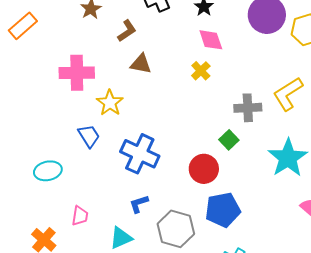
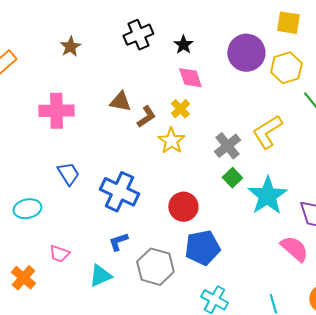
brown L-shape: (127, 31) -> (146, 117), moved
yellow star: (110, 103) -> (171, 141), moved
gray cross: (248, 108) -> (227, 146), turned -36
green square: (229, 140) -> (232, 178), moved
pink trapezoid: (80, 216) -> (59, 254), turned 100

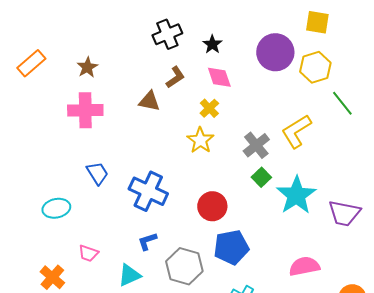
brown star: (70, 47) -> (87, 67), moved
brown L-shape: (146, 117) -> (175, 77), moved
pink semicircle: (294, 249) -> (304, 266), moved, turned -52

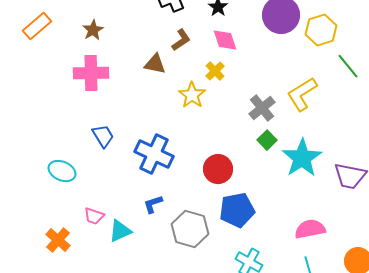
yellow star: (200, 140) -> (192, 95), moved
cyan ellipse: (56, 208) -> (62, 171), turned 36
cyan triangle: (129, 275) -> (120, 231), moved

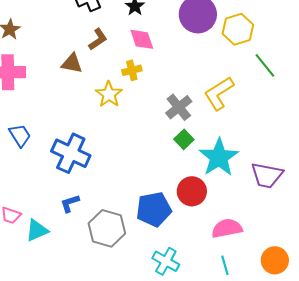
yellow cross: (215, 71) -> (132, 70), turned 30
red circle: (218, 169) -> (192, 191), moved

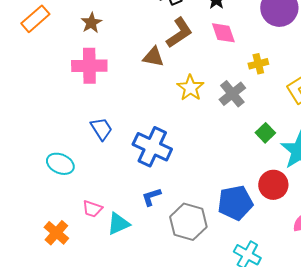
brown L-shape: (98, 39) -> (179, 33), size x1.4
yellow cross: (132, 70) -> (258, 64), moved
gray cross: (179, 107) -> (232, 94), moved

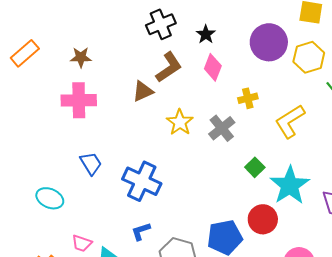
brown star: (91, 23) -> (81, 57), turned 30
pink diamond: (223, 33) -> (213, 67), turned 40
brown triangle: (153, 57) -> (143, 91), turned -35

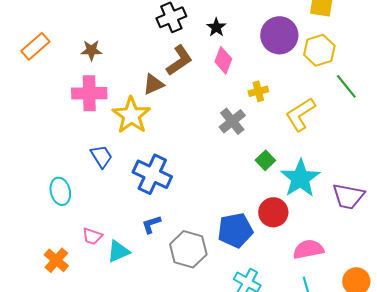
yellow star: (180, 122) -> (131, 115), moved, size x1.4
cyan ellipse: (50, 198) -> (60, 191), turned 52

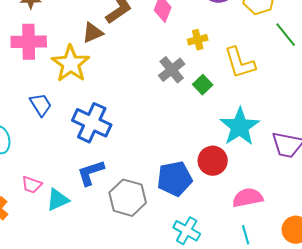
yellow L-shape: (300, 114) -> (240, 63), turned -75
green square: (265, 160) -> (203, 85), moved
blue L-shape: (151, 224) -> (91, 173), size x1.4

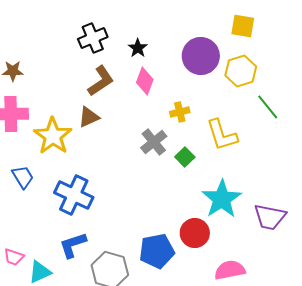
brown triangle: (93, 33) -> (89, 117), moved

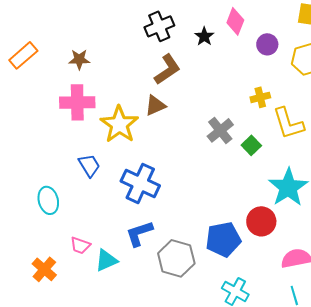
purple circle: (201, 56) -> (267, 44), size x0.6
pink diamond: (145, 81) -> (235, 21), moved
yellow cross: (180, 112) -> (260, 97), moved

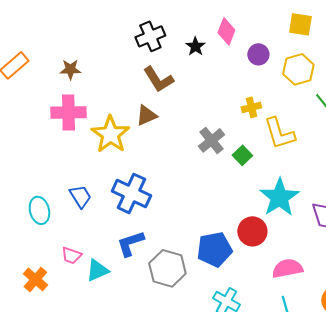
brown L-shape: (167, 69) -> (158, 79), turned 92
blue trapezoid: (89, 165) -> (80, 196), moved

